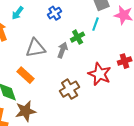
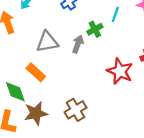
brown cross: (70, 89) -> (76, 110), moved

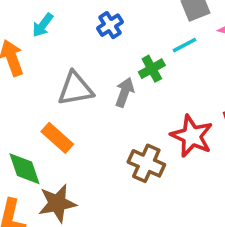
cyan line: (115, 14) -> (185, 45), turned 42
brown cross: (76, 110) -> (146, 163), moved, turned -35

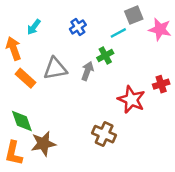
cyan line: (185, 45) -> (118, 33), moved
orange rectangle: (57, 138) -> (25, 78), moved
brown cross: (146, 163) -> (104, 134), moved

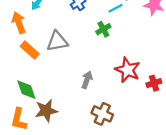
gray arrow: (87, 71) -> (87, 80), moved
red cross: (161, 84) -> (154, 83), moved
brown cross: (104, 134) -> (102, 114), moved

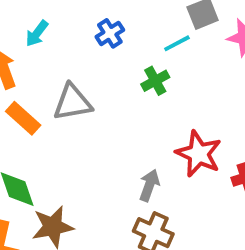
gray arrow: (87, 80) -> (149, 185), moved

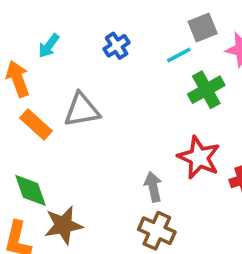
green cross: (155, 81) -> (206, 90), moved, size x1.4
gray arrow: (149, 185) -> (153, 187), turned -32

